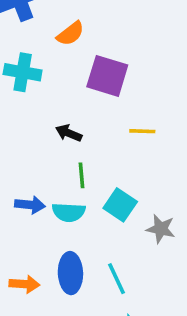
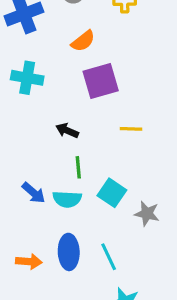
orange semicircle: (70, 34) -> (83, 41), moved
purple square: (107, 76) -> (101, 81), turned -33
blue arrow: (30, 205) -> (34, 193), turned 35

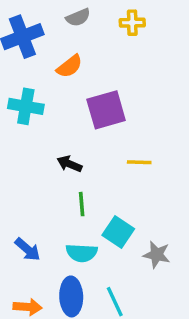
orange semicircle: (83, 41) -> (69, 66), moved
blue arrow: (34, 193) -> (28, 249), moved
cyan semicircle: (67, 199) -> (82, 253), moved

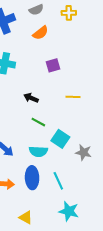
orange semicircle: (69, 66) -> (40, 33), moved
purple square: (106, 110) -> (53, 65), size x0.6
green line: (82, 204) -> (38, 122), turned -56

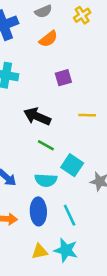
yellow cross: (69, 13) -> (82, 15), turned -32
black arrow: (31, 98) -> (37, 116), size x1.5
cyan star: (69, 211) -> (66, 250), moved
yellow triangle: (26, 218) -> (40, 251), moved, turned -40

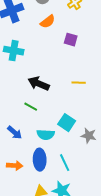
purple square: (63, 78) -> (71, 40), moved, turned 32
green line: (46, 145) -> (31, 107), moved

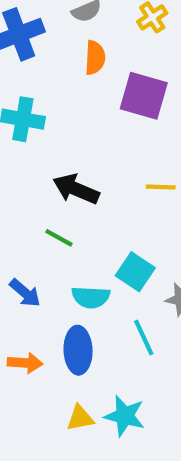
orange semicircle: (48, 22) -> (95, 58), turned -49
purple square: (71, 40) -> (144, 96), size x1.6
cyan line: (65, 163) -> (144, 337), moved

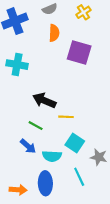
yellow line: (161, 187) -> (66, 117), moved
blue arrow: (25, 293) -> (28, 146), moved

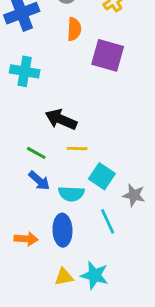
yellow line: (66, 117) -> (77, 149), moved
green line: (36, 126) -> (36, 153), moved

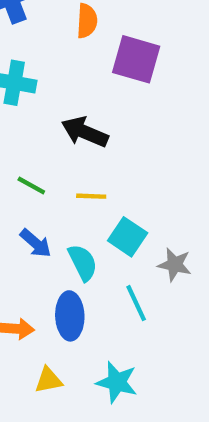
black arrow: (61, 119) -> (85, 132), moved
green line: (36, 153) -> (31, 185), moved
cyan semicircle: (71, 194) -> (83, 262), turned -120
yellow triangle: (64, 277) -> (48, 380), moved

